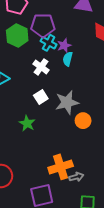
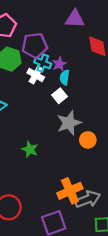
white cross: (41, 67) -> (36, 75), moved
white square: (41, 97) -> (60, 96), moved
gray arrow: (76, 177) -> (88, 199), size x1.6

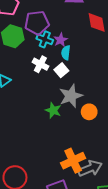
white cross: (36, 75) -> (40, 64), moved
green star: (30, 149) -> (53, 110), moved

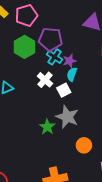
gray star: (71, 96) -> (67, 117), turned 30
orange circle: (89, 112) -> (84, 145), moved

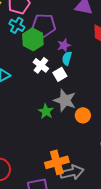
green hexagon: (24, 47) -> (33, 39), moved
cyan cross: (54, 57) -> (17, 25), moved
orange circle: (84, 145) -> (83, 115), moved

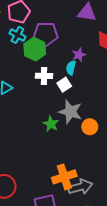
purple star: (64, 45) -> (79, 55), moved
white cross: (41, 65) -> (44, 76), turned -35

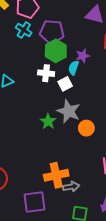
green hexagon: (35, 49) -> (56, 51), moved
gray arrow: (80, 187) -> (71, 187), size x0.7

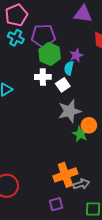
gray star: (69, 111) -> (70, 111), turned -30
green star: (48, 121) -> (80, 134), moved
purple square: (35, 202) -> (56, 204), moved, size x0.6

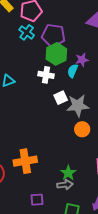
white square: (63, 85) -> (61, 98), moved
gray star: (70, 111) -> (78, 106), moved
green star: (80, 134) -> (68, 173), moved
orange cross: (65, 175) -> (25, 161), moved

